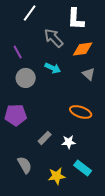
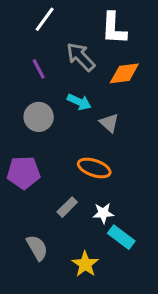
purple line: (18, 52) -> (39, 69), moved
gray triangle: (89, 74) -> (109, 123), moved
orange ellipse: (81, 112) -> (94, 168), moved
cyan rectangle: (83, 168) -> (121, 237), moved
yellow star: (57, 176) -> (85, 264), turned -30

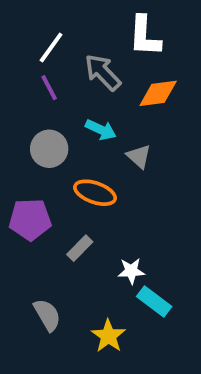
white line: (45, 19) -> (51, 48), moved
orange ellipse: (94, 168) -> (95, 193), moved
gray rectangle: (67, 207) -> (80, 248), moved

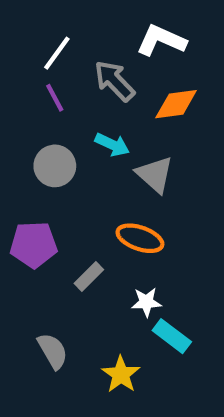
white L-shape: (145, 36) -> (161, 40), turned 111
gray triangle: (139, 156) -> (155, 174), size x1.4
orange ellipse: (95, 193) -> (140, 238), moved

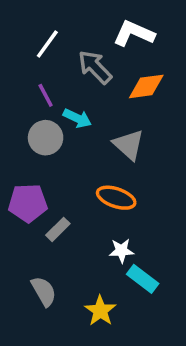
purple line: (55, 98) -> (46, 95), moved
cyan arrow: (112, 145) -> (77, 118), moved
gray rectangle: (89, 277) -> (58, 229), moved

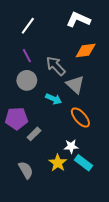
gray arrow: (95, 67) -> (56, 66), moved
cyan arrow: (77, 118) -> (54, 99), moved
orange ellipse: (116, 198) -> (80, 117), moved, turned 30
yellow star: (100, 311) -> (58, 163), moved

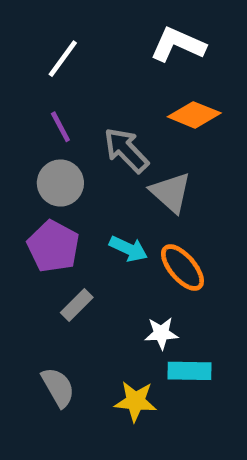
orange diamond: (86, 50) -> (194, 115), turned 30
cyan arrow: (54, 99) -> (128, 249), moved
purple pentagon: (16, 118) -> (53, 246), moved, turned 30
yellow star: (58, 163) -> (136, 401), moved, turned -30
cyan rectangle: (83, 163) -> (190, 371), turned -36

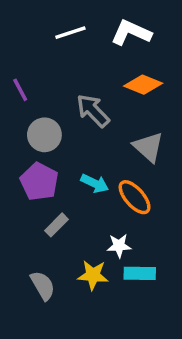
white line: (63, 59) -> (70, 33), moved, turned 36
purple line: (60, 127) -> (20, 90), moved
gray triangle: (171, 192) -> (148, 147), moved
yellow star: (136, 401) -> (93, 275), moved

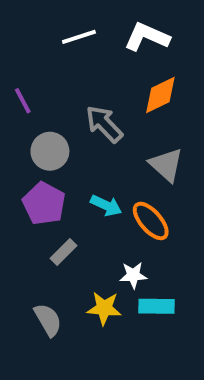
orange diamond: (143, 85) -> (160, 95), turned -48

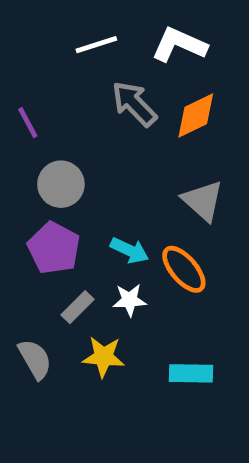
gray arrow: (104, 124) -> (134, 104), moved
white star: (133, 275) -> (130, 300), moved
yellow star: (104, 308) -> (104, 357), moved
gray semicircle: (48, 320) -> (35, 359), moved

